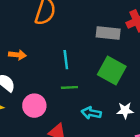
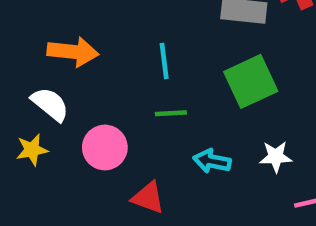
orange arrow: (17, 55) -> (73, 52), size x1.5
green square: (112, 71) -> (251, 81), turned 36

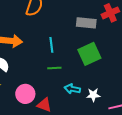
pink circle: (105, 147) -> (25, 94), moved
white star: (276, 157) -> (93, 95), moved

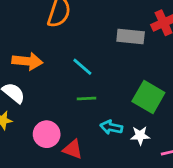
cyan line: (51, 45) -> (82, 67), turned -42
green square: (89, 54) -> (148, 97), moved, turned -35

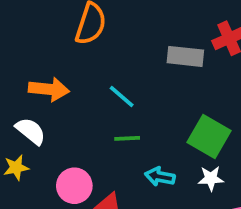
white star: (140, 136) -> (211, 178), moved

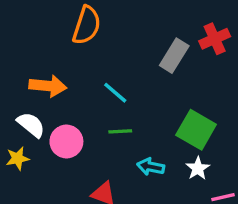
gray rectangle: (185, 56) -> (174, 56), turned -64
white star: (211, 178) -> (198, 168), turned -30
pink circle: (74, 186) -> (66, 141), moved

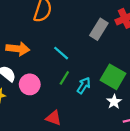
green line: (120, 131) -> (64, 78), turned -56
cyan arrow: (151, 167) -> (84, 86), moved, turned 112

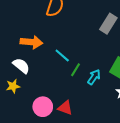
cyan line: (61, 53) -> (62, 55), moved
pink circle: (30, 84) -> (43, 107), moved

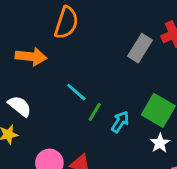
orange arrow: (31, 42) -> (31, 57), moved

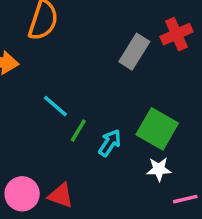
white star: (160, 143) -> (159, 169), turned 30

